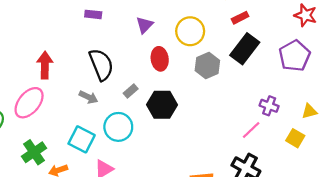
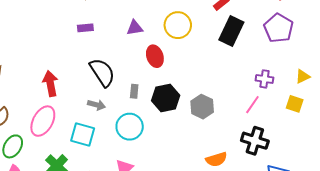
purple triangle: (145, 25) -> (135, 28), turned 48
gray hexagon: (207, 65) -> (202, 107), moved
gray rectangle: (131, 91) -> (134, 91), turned -32
cyan square: (82, 139) -> (83, 135), moved

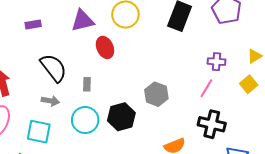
purple triangle: (135, 28) -> (82, 21), size x1.4
black hexagon: (166, 98) -> (121, 117), moved
yellow square: (295, 104) -> (249, 84), turned 36

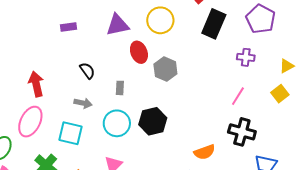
purple cross: (216, 62) -> (246, 57), moved
black semicircle: (54, 68) -> (87, 71), size x0.6
gray hexagon: (156, 94) -> (165, 69), moved

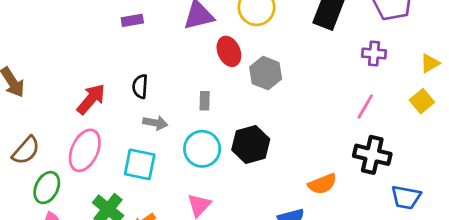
black semicircle: (87, 71) -> (140, 86), moved, turned -138
red arrow: (36, 84) -> (91, 99), turned 55

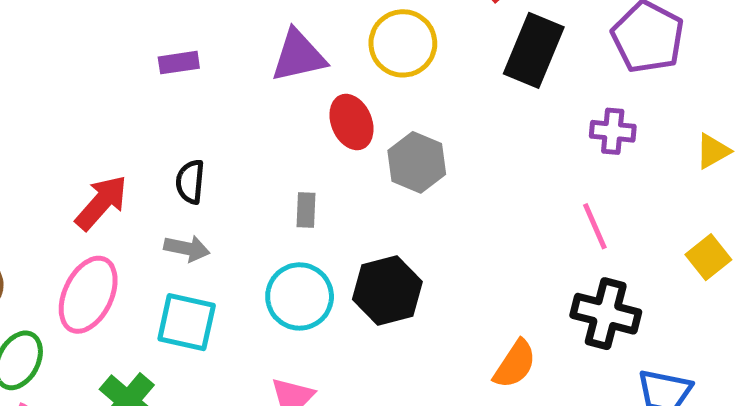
yellow square: (422, 101) -> (708, 257), moved
pink line: (365, 106) -> (595, 226), turned -55
gray arrow: (155, 123) -> (187, 248), moved
orange semicircle: (322, 184) -> (515, 364), turned -36

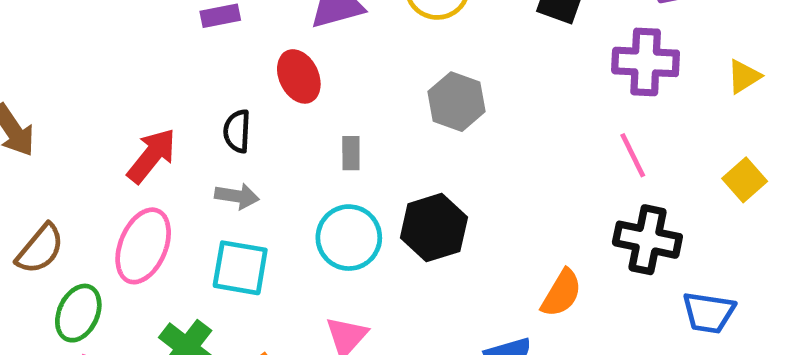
red ellipse: (351, 122) -> (299, 76), moved
purple cross: (613, 131) -> (646, 62), size x1.5

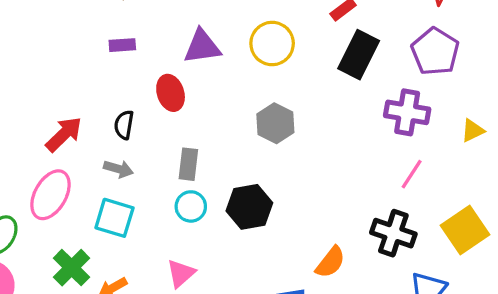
gray rectangle: (351, 153) -> (188, 164), moved, size x1.4
pink line: (633, 155) -> (412, 174), moved, turned 52
yellow square: (745, 180) -> (465, 230), moved, size x1.6
cyan circle: (349, 238) -> (191, 206), size x0.7

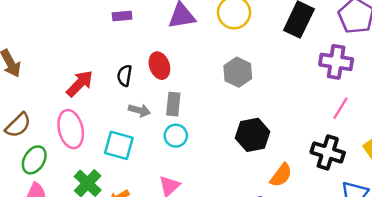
red ellipse: (171, 93) -> (159, 66), moved
gray arrow: (118, 169) -> (139, 110), moved
pink ellipse: (50, 195) -> (71, 129), turned -42
black hexagon: (249, 207) -> (253, 135), moved

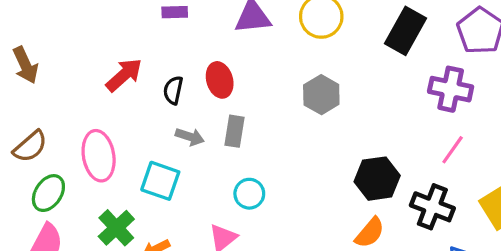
red arrow: (80, 84) -> (124, 75), moved
black hexagon: (253, 135) -> (377, 179), moved
cyan circle: (176, 136) -> (249, 194), moved

